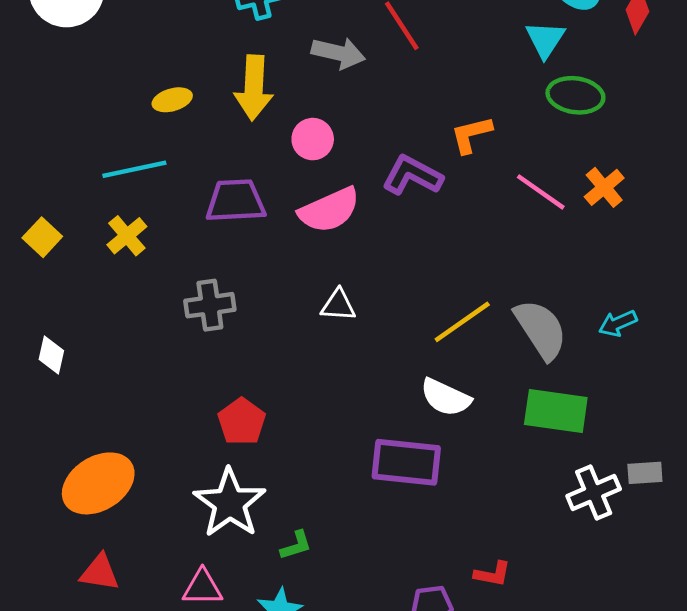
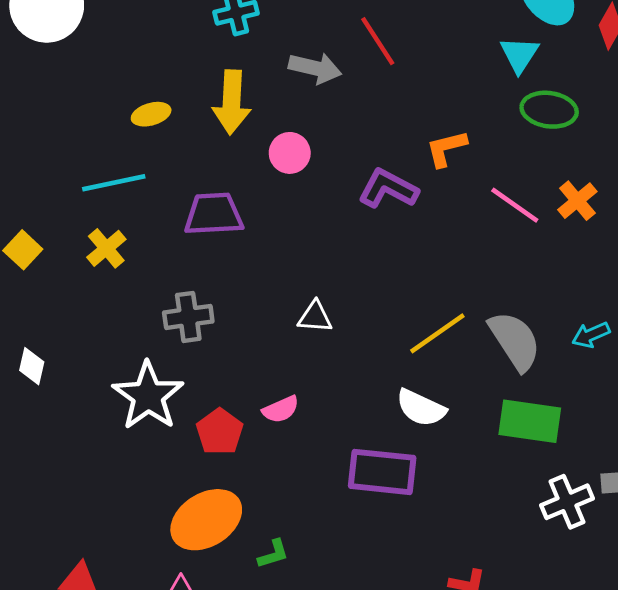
pink semicircle: (329, 210) -> (281, 409), moved, size x0.6
orange ellipse: (98, 483) -> (206, 520), moved
white star: (230, 503) -> (148, 396), moved

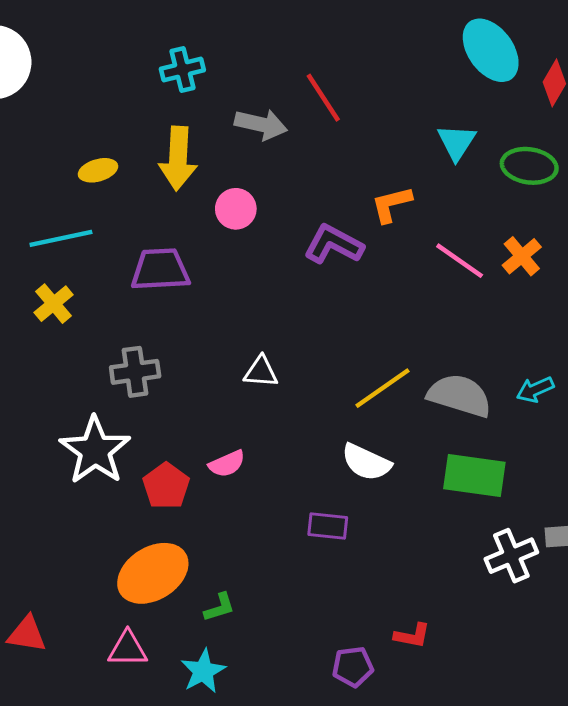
cyan triangle: (519, 55) -> (457, 142), moved
green ellipse: (549, 110) -> (529, 166), moved
gray semicircle: (515, 341) -> (460, 396), turned -40
purple rectangle: (382, 472) -> (328, 526), size x0.6

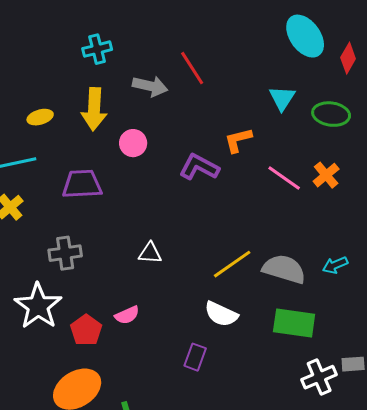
purple rectangle: (328, 526) -> (195, 357), turned -76

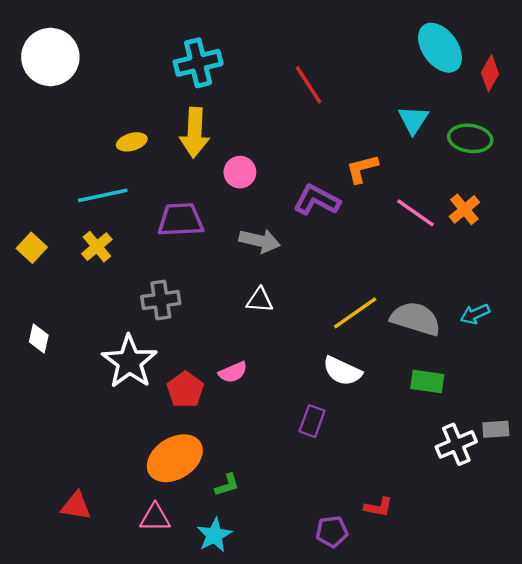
cyan cross: (97, 49) -> (198, 63), size x1.4
gray arrow: (150, 86) -> (260, 241), moved
green rectangle: (294, 323) -> (427, 381), size x0.7

